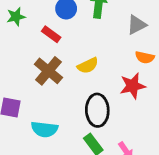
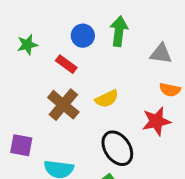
gray triangle: (137, 25) -> (161, 54), turned 35
black ellipse: (97, 110) -> (117, 148), turned -32

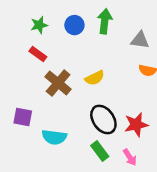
green star: (27, 45) -> (39, 25), moved
red rectangle: (66, 64) -> (38, 54), moved
red star: (156, 121) -> (136, 125), moved

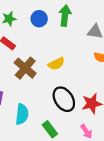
cyan semicircle: (54, 137) -> (22, 114), turned -90
green rectangle: (100, 151) -> (50, 129), moved

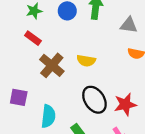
yellow semicircle: (56, 64) -> (86, 61), turned 35

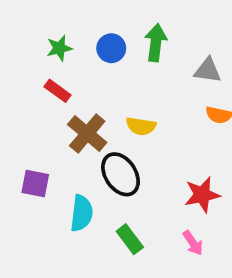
black ellipse: (94, 100) -> (121, 174), moved

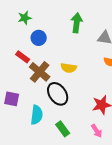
green star: (59, 48) -> (25, 18), moved
blue circle: (111, 48) -> (39, 38), moved
red rectangle: (57, 91) -> (23, 57), moved

